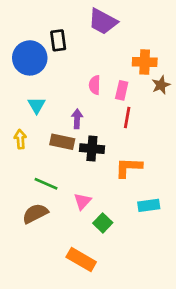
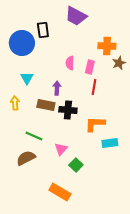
cyan rectangle: (149, 205) -> (110, 143), moved

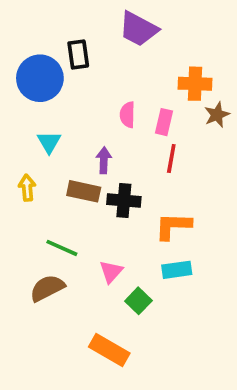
cyan rectangle: (110, 143) -> (177, 270), moved

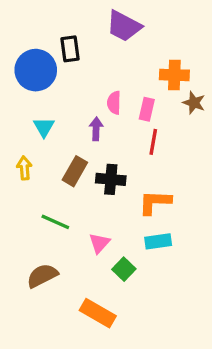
brown star: (217, 115) -> (194, 103), turned -30
purple arrow: (104, 160) -> (96, 129), moved
brown rectangle: (84, 191) -> (75, 171), turned -72
brown semicircle: (47, 288) -> (42, 276), moved

